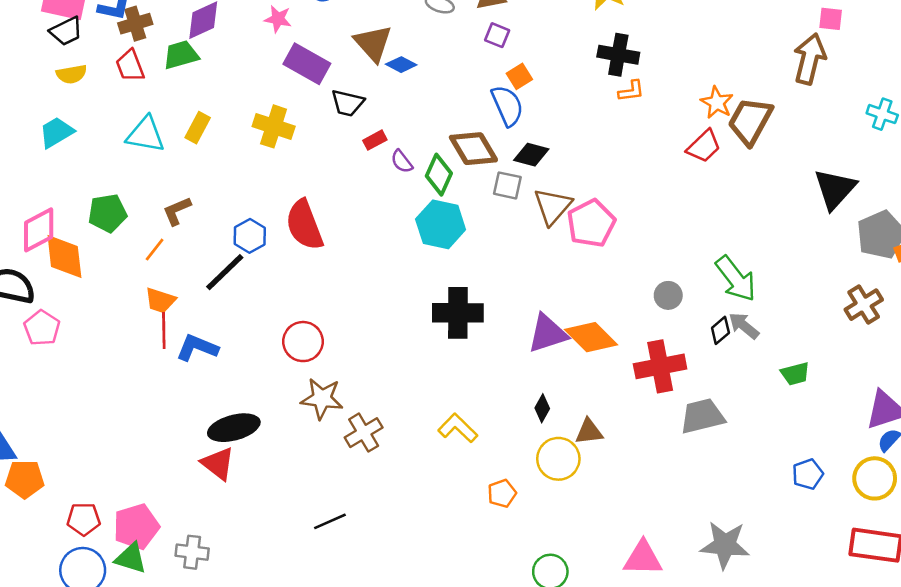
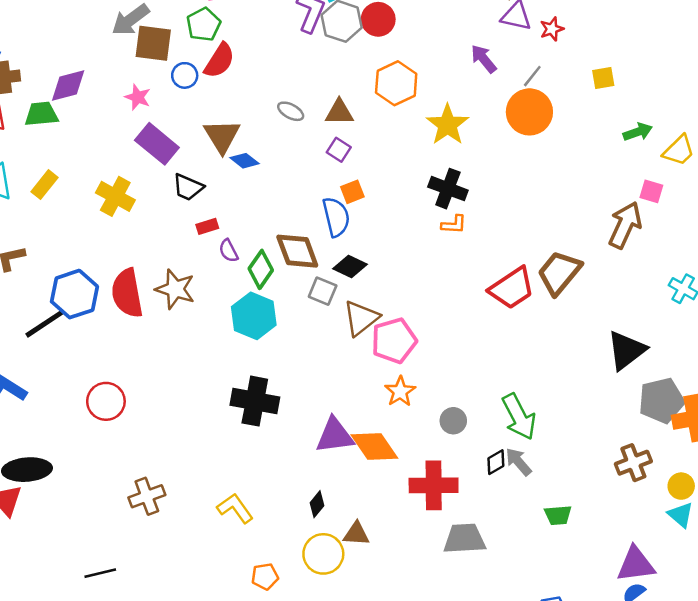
orange star: (717, 103) -> (400, 392), moved
red trapezoid: (704, 146) -> (512, 288), size x1.4
blue hexagon: (250, 236) -> (74, 294), size x1.5
brown star: (322, 399) -> (175, 289), moved

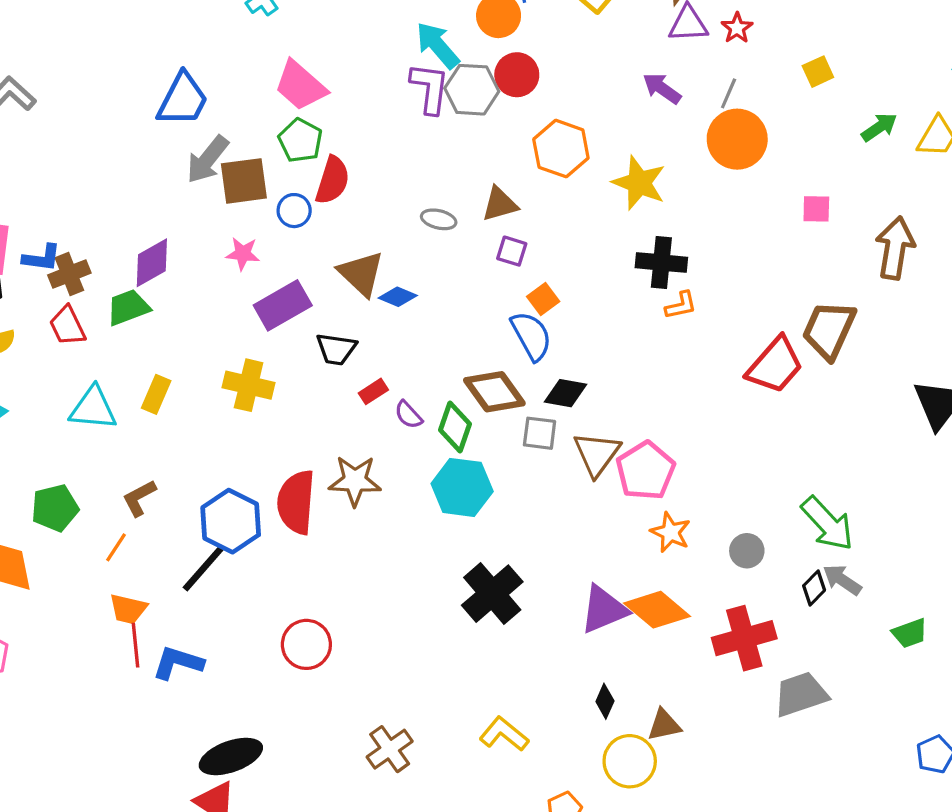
purple rectangle: (157, 144) -> (283, 305), turned -54
pink square: (651, 191) -> (816, 209), moved
red semicircle: (127, 293) -> (296, 502), turned 30
black cross: (255, 401) -> (492, 594), turned -36

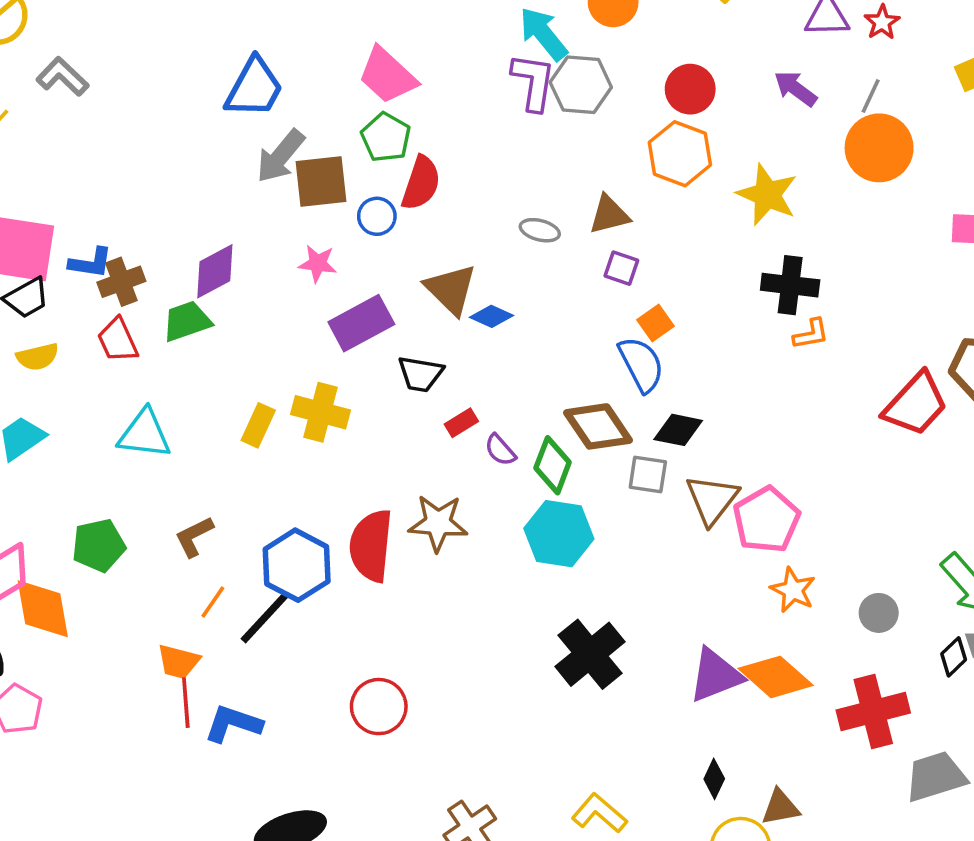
red circle: (517, 75) -> (690, 89), moved
yellow rectangle: (156, 394) -> (258, 425), moved
orange line: (116, 547) -> (213, 602), moved

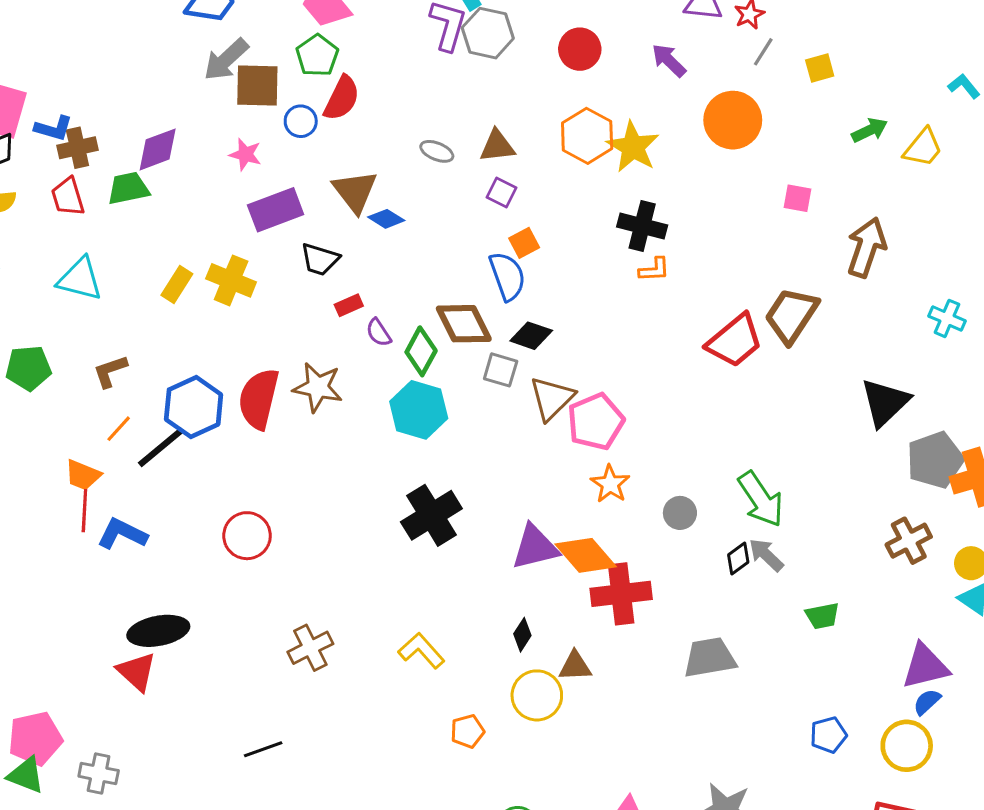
gray line: (871, 96) -> (763, 52), moved
orange hexagon: (680, 154) -> (587, 136), moved
red cross: (873, 712) -> (621, 594), moved

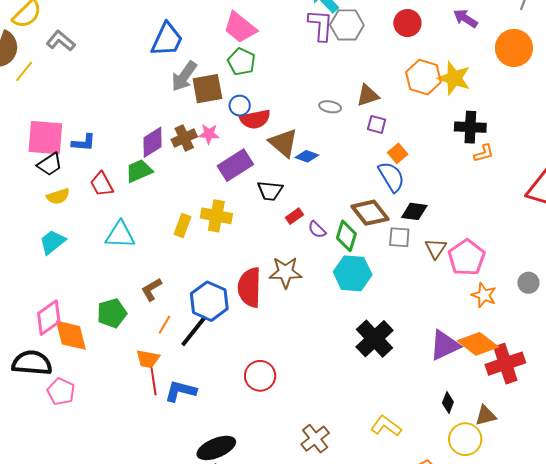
red semicircle: (342, 98) -> (255, 119), moved, turned 64
brown cross: (77, 148) -> (184, 138), moved
green pentagon: (28, 368) -> (112, 313), moved
brown triangle: (552, 398) -> (436, 248), size x0.7
gray circle: (680, 513) -> (528, 283), moved

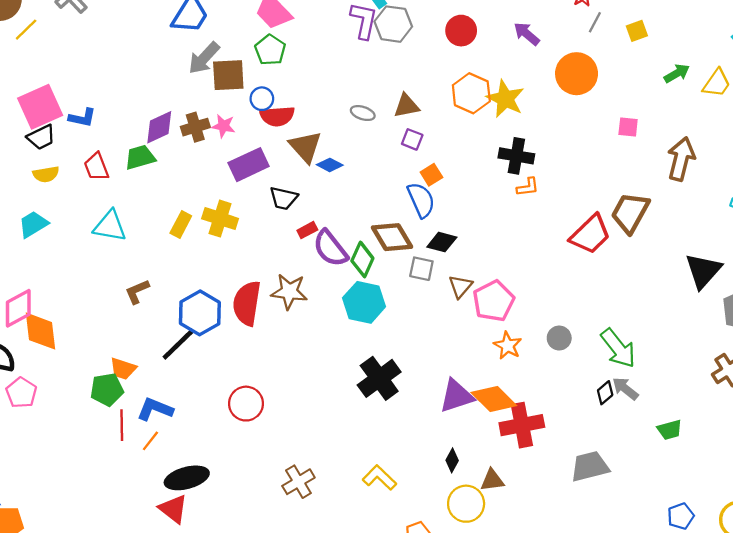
pink square: (45, 138) -> (40, 107), turned -36
purple semicircle: (317, 230) -> (330, 248), size x1.8
green pentagon: (112, 313) -> (107, 390), moved
orange line: (164, 325) -> (150, 441), moved
red line: (154, 381) -> (122, 425), moved

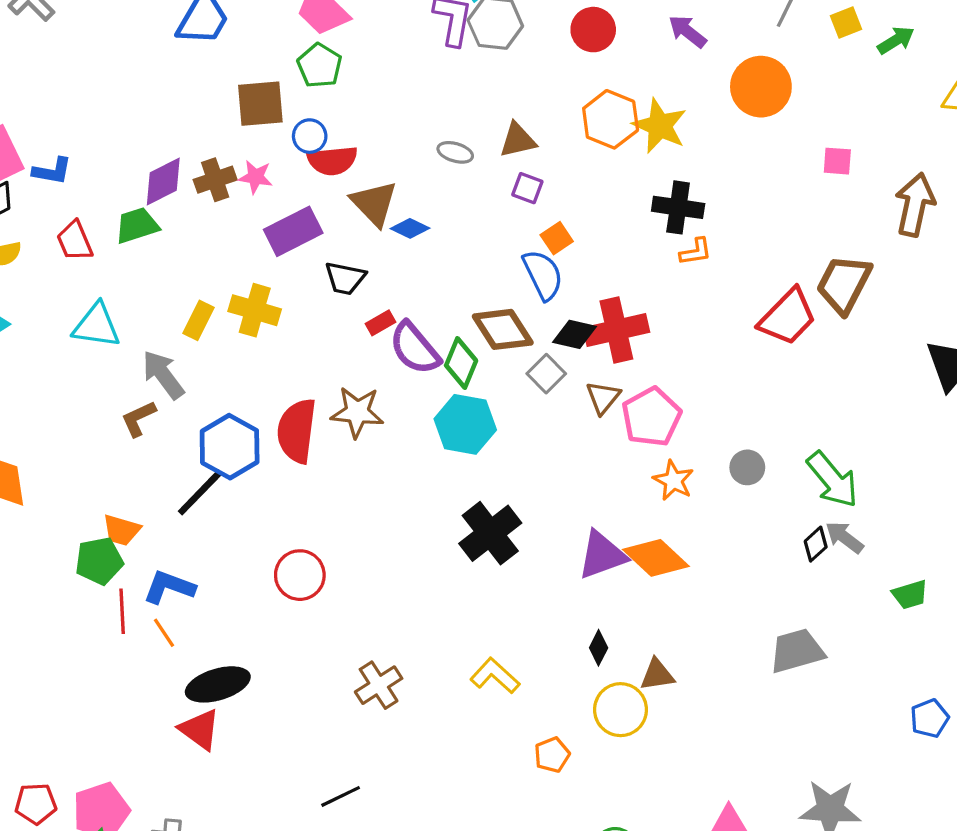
gray arrow: (204, 58) -> (163, 375), moved, turned 102
green arrow: (677, 73) -> (896, 40), moved
gray square: (421, 269) -> (546, 374), turned 35
red cross: (522, 425) -> (616, 330), moved
orange line: (150, 441) -> (164, 633), turned -70

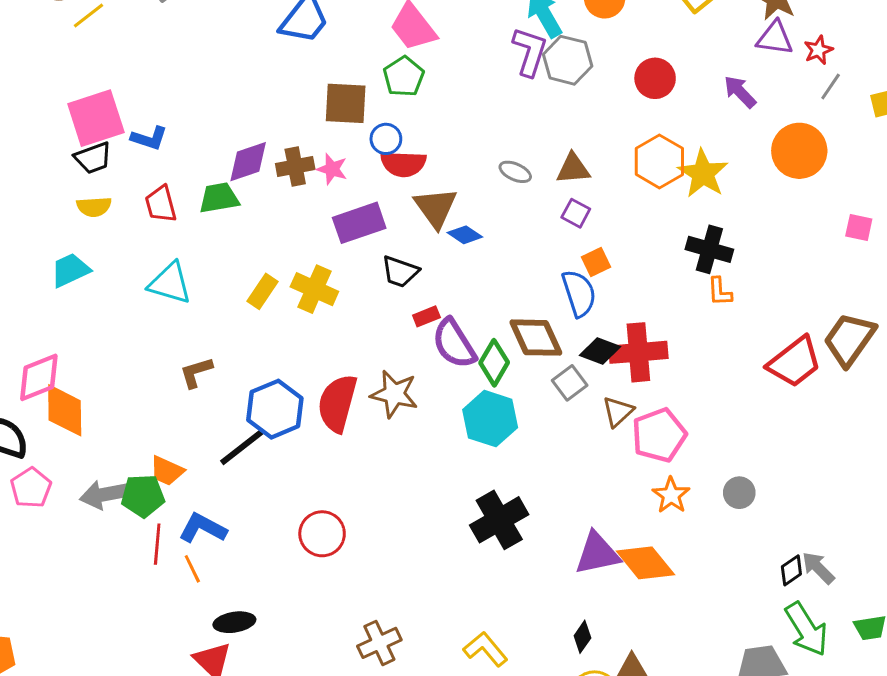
orange L-shape: (696, 252) -> (720, 292), turned 88
gray arrow: (163, 375) -> (104, 495), moved, turned -72
green arrow: (833, 480) -> (806, 629), moved
black ellipse: (218, 684) -> (234, 622), size x0.7

